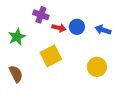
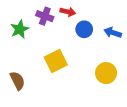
red arrow: (59, 28) -> (68, 12), moved
green star: (17, 37) -> (20, 29), moved

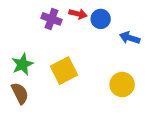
green star: (20, 29) -> (22, 64), moved
blue circle: (84, 29) -> (101, 19), moved

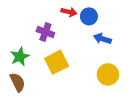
purple cross: (51, 19) -> (45, 32), moved
blue arrow: (130, 38) -> (102, 39), moved

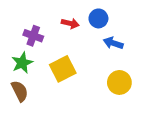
red arrow: (69, 12) -> (70, 23), moved
purple cross: (45, 32) -> (33, 36), moved

